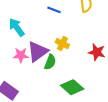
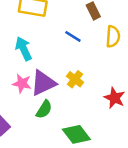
green semicircle: (50, 62) -> (44, 109), moved

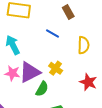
yellow semicircle: (113, 36) -> (84, 45), moved
green semicircle: (44, 109) -> (42, 89), moved

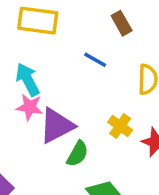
yellow cross: (56, 68) -> (120, 126), moved
pink star: (12, 73) -> (30, 107), moved

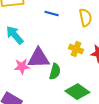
pink star: (30, 107) -> (22, 66), moved
purple triangle: (57, 126) -> (39, 58), turned 40

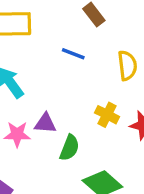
purple triangle: (39, 58) -> (45, 123), size x0.6

